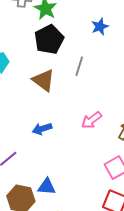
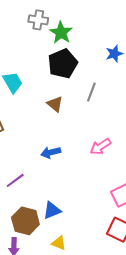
brown triangle: (44, 80) -> (55, 104), size x0.7
blue triangle: (47, 187) -> (52, 210), turned -30

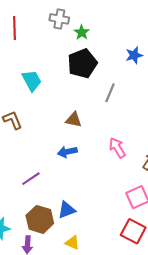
green star: (61, 33) -> (82, 32), size x0.7
brown triangle: (55, 104) -> (74, 120), moved, turned -30
pink arrow: (100, 147) -> (117, 148), turned 90

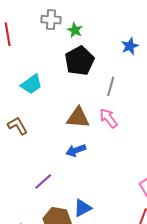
cyan trapezoid: (32, 81) -> (31, 84), turned 90
brown triangle: (74, 120) -> (78, 118), size x1.4
pink arrow: (117, 148) -> (108, 118), moved

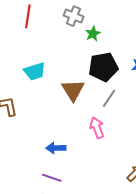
black pentagon: (79, 61) -> (103, 67), moved
brown triangle: (78, 118) -> (73, 90), moved, turned 35
purple line: (43, 182) -> (52, 178), moved, turned 42

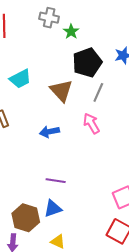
blue arrow: (56, 148) -> (49, 132), moved

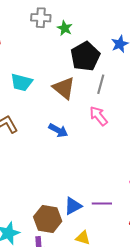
cyan trapezoid: (20, 79) -> (21, 82), turned 50
blue arrow: (49, 132) -> (58, 130), turned -132
purple line: (56, 181) -> (102, 204), moved

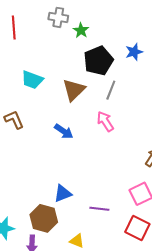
brown triangle: (64, 88) -> (74, 90), turned 30
blue triangle: (73, 206) -> (63, 193), moved

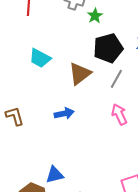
brown L-shape: (14, 120) -> (15, 116), moved
pink arrow: (105, 121) -> (119, 114), moved
blue arrow: (64, 131) -> (64, 113), turned -54

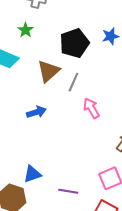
green star: (95, 16) -> (26, 30), moved
gray line: (116, 79) -> (73, 82), moved

